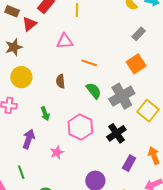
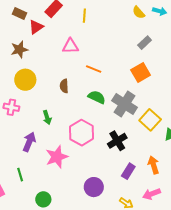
green semicircle: (94, 91) -> (97, 97), turned -30
gray cross: (122, 96) -> (125, 104), turned -30
pink star: (57, 152) -> (57, 157), size x1.6

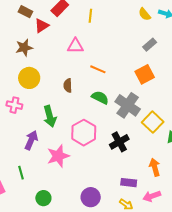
green arrow: (47, 117) -> (50, 116), size x1.5
purple rectangle: (128, 171) -> (129, 183), moved, turned 63
purple circle: (94, 187) -> (91, 197), moved

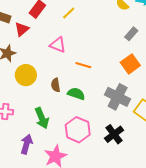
yellow line: (90, 16) -> (69, 13), turned 48
pink triangle: (75, 46) -> (58, 45), turned 30
yellow circle: (29, 78) -> (26, 75), moved
green semicircle: (100, 98) -> (76, 94), moved

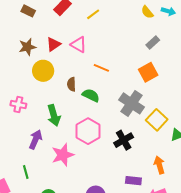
red triangle: (22, 29) -> (54, 44), moved

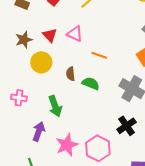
red triangle: (54, 44) -> (50, 35), turned -35
pink hexagon: (88, 131) -> (98, 148), moved

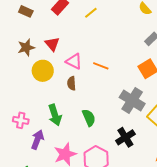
pink triangle: (75, 34) -> (74, 61), moved
green semicircle: (91, 83) -> (89, 118), moved, turned 42
pink cross: (19, 98) -> (21, 120), moved

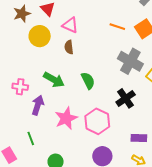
orange line: (101, 66) -> (117, 27), moved
green arrow: (55, 115) -> (54, 80), turned -40

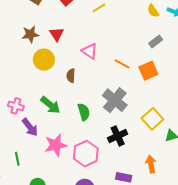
pink triangle: (70, 25) -> (90, 51), moved
gray cross: (130, 61) -> (115, 100), moved
purple arrow: (38, 105) -> (30, 127), turned 114

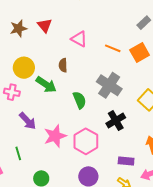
yellow circle: (44, 60) -> (24, 68), moved
green arrow: (50, 105) -> (46, 85), moved
pink cross: (16, 106) -> (12, 92), moved

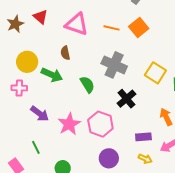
pink triangle: (79, 39) -> (77, 24), size x1.4

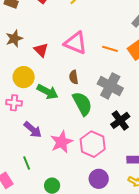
red triangle: (41, 17) -> (41, 50), moved
brown semicircle: (65, 53) -> (74, 77), moved
green semicircle: (87, 84) -> (82, 104), size x1.4

